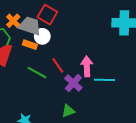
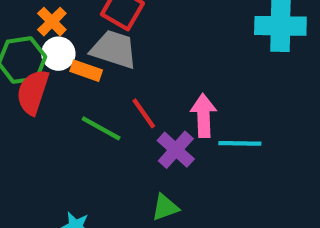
gray trapezoid: (30, 26) -> (114, 49), moved
white circle: (42, 36) -> (58, 54), moved

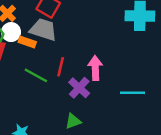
red line: (144, 113) -> (61, 67), turned 48
cyan line: (240, 143) -> (132, 93), moved

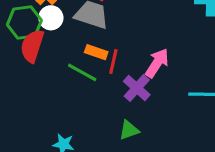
orange rectangle: (27, 42) -> (96, 52), moved
pink arrow: (95, 68) -> (157, 63), turned 35

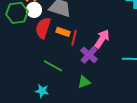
red semicircle: (32, 46) -> (43, 28), moved
green line: (82, 72) -> (53, 66), moved

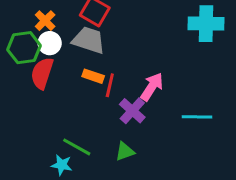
red semicircle: (43, 28) -> (42, 73), moved
green line: (53, 66) -> (77, 147), moved

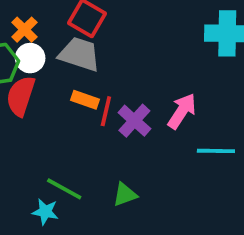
pink arrow: (152, 87) -> (182, 111), moved
purple cross: (132, 111) -> (134, 121), moved

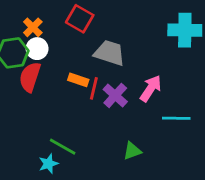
gray trapezoid: (79, 54) -> (110, 53), moved
green triangle: (125, 195) -> (132, 151), moved
cyan star: (45, 212) -> (48, 164), turned -30

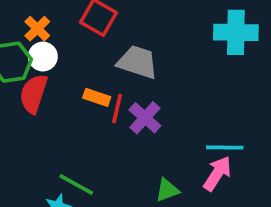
pink arrow: (151, 88) -> (217, 173), moved

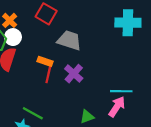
red line: (117, 108) -> (48, 75), moved

